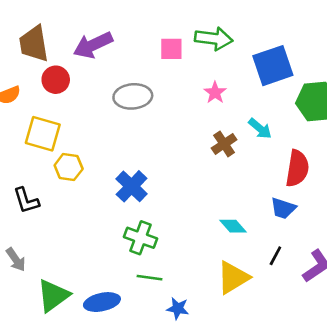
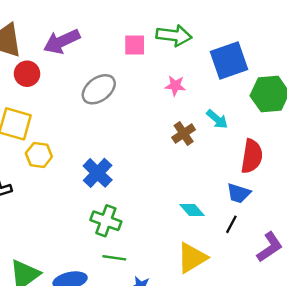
pink star: (215, 93) -> (175, 86), turned -30
gray ellipse: (133, 96) -> (99, 89), turned -32
black line: (275, 256) -> (231, 224), moved

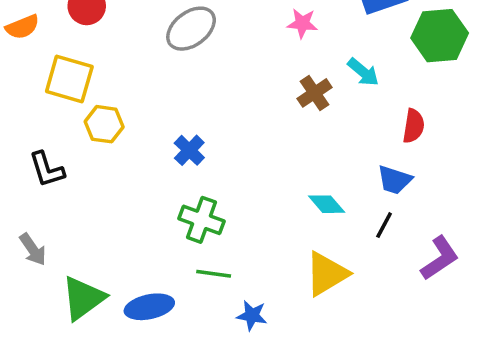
red semicircle: (252, 156) -> (414, 126), size x0.7
blue cross: (98, 173) -> (189, 150), size x0.7

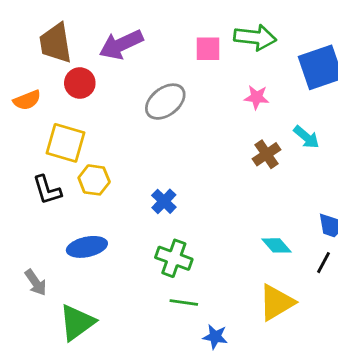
black L-shape: (47, 169) -> (47, 190), moved
blue ellipse: (149, 307) -> (87, 247), moved

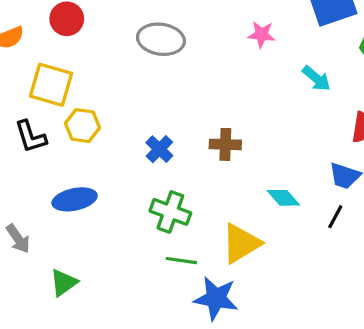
gray ellipse: (165, 102) -> (161, 39), turned 45
brown cross: (266, 154) -> (225, 144), moved, turned 36
yellow triangle: (276, 302) -> (241, 243), moved
green triangle: (77, 322) -> (64, 283), size x0.7
blue star: (215, 337) -> (216, 298), size x1.6

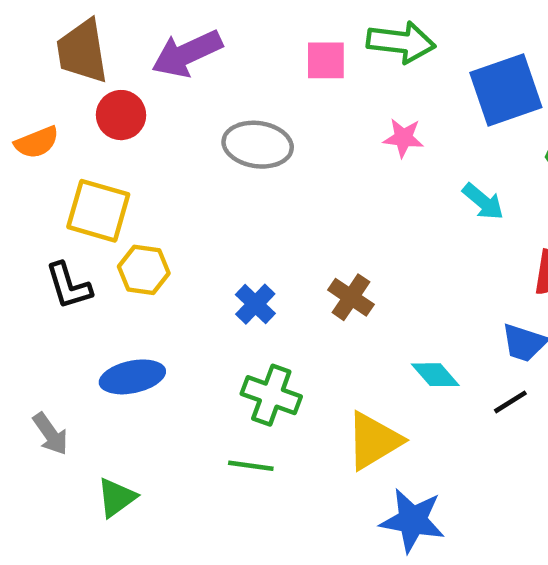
brown cross: (225, 144) -> (351, 297), turned 32
black line: (335, 217) -> (510, 402), turned 30
green line: (181, 261) -> (251, 466), moved
blue star: (216, 298) -> (412, 520), moved

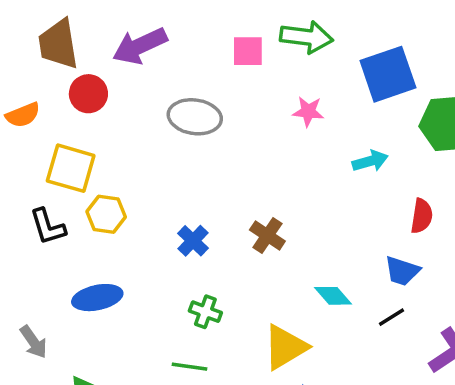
cyan arrow: (483, 202) -> (370, 161), turned -56
green cross: (271, 395) -> (205, 312), size x0.7

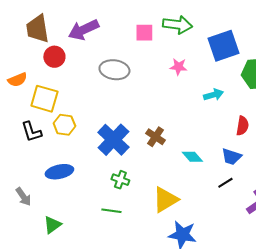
orange semicircle: (23, 115) -> (17, 80), moved
blue cross: (193, 241) -> (113, 140), size x1.8
cyan diamond: (333, 296) -> (192, 157), moved

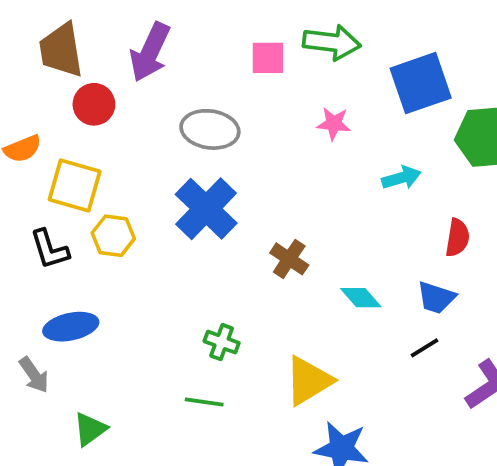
purple arrow: (83, 30) -> (150, 52), turned -40
blue cross: (113, 140) -> (206, 209), moved
blue ellipse: (59, 172) -> (71, 327), moved

